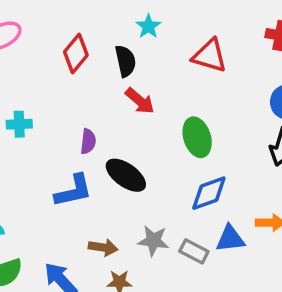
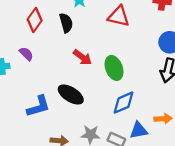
red arrow: (140, 101) -> (82, 57), moved
purple semicircle: (88, 141) -> (26, 54), moved, turned -48

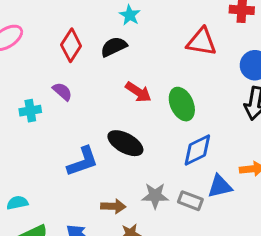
red triangle: (119, 16) -> (202, 42), moved
black semicircle: (66, 23) -> (114, 47), turned -96

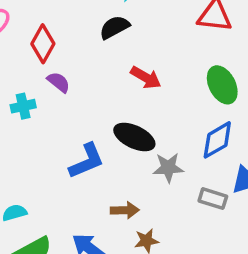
red diamond: (71, 45) -> (43, 44), moved
green ellipse: (182, 104) -> (222, 85), moved
gray star: (155, 196) -> (168, 168), moved

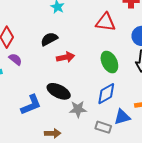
black semicircle: (114, 27) -> (49, 39), moved
red arrow: (146, 78) -> (66, 57), turned -42

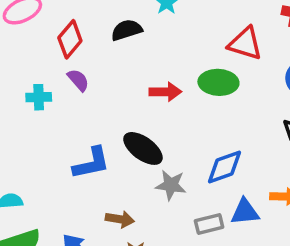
black semicircle: (49, 39) -> (127, 30), moved
green ellipse: (109, 62) -> (218, 82), moved, turned -70
gray rectangle: (103, 127) -> (209, 224), turned -42

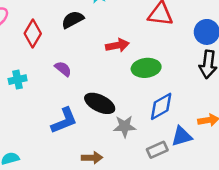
purple semicircle: (78, 80) -> (63, 69), moved
green ellipse: (218, 82) -> (146, 68), moved
red arrow: (165, 92) -> (117, 45), moved

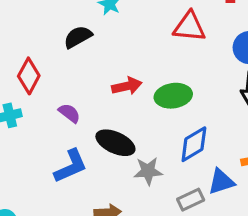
red diamond: (33, 33) -> (29, 76), moved
red arrow: (117, 45) -> (127, 86), moved
purple semicircle: (63, 69) -> (69, 113), moved

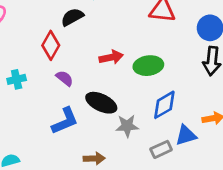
red diamond: (29, 76) -> (51, 45), moved

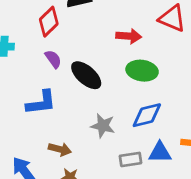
red arrow: (111, 57) -> (129, 36), moved
black ellipse: (101, 103) -> (86, 75), moved

